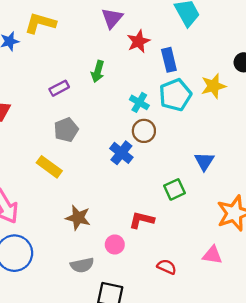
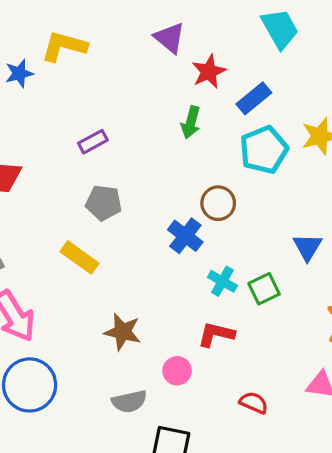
purple triangle: (112, 18) -> (170, 38), turned -30
blue rectangle: (169, 60) -> (254, 98), turned 65
green arrow: (98, 72) -> (191, 122), moved
cyan cross: (139, 102) -> (222, 281), moved
gray pentagon: (66, 130) -> (104, 203), turned 30

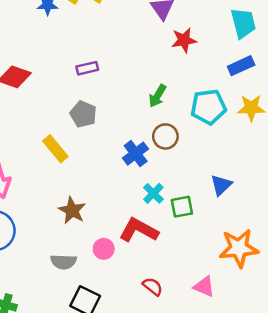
blue rectangle: (254, 98) -> (241, 66), moved
green arrow: (191, 122) -> (157, 96), moved
red L-shape: (216, 334) -> (139, 230), size x1.4

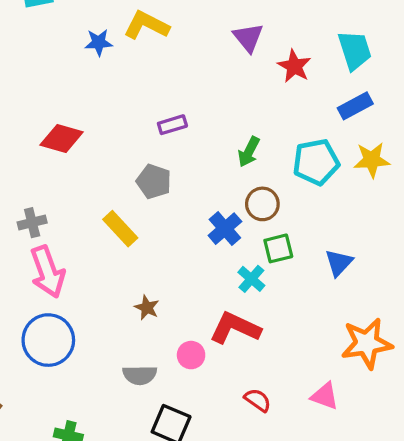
red star: (184, 40) -> (294, 66), moved, turned -30
purple rectangle: (87, 68) -> (172, 125), moved
green square: (182, 207) -> (278, 248), moved
brown star: (72, 210) -> (147, 308), size x0.7

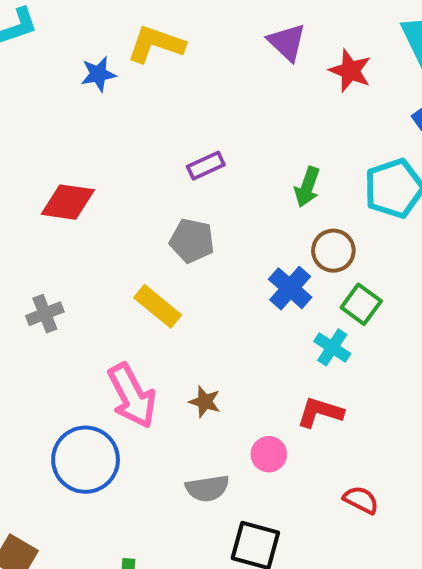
green square: (278, 248) -> (361, 304), turned -32
pink arrow: (48, 272) -> (132, 396), moved
red L-shape: (235, 328) -> (320, 412), size x0.7

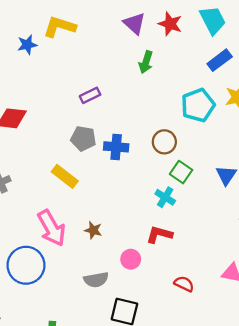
red star: (350, 71) -> (170, 24), moved
green arrow: (307, 187) -> (146, 62), moved
blue cross: (290, 288) -> (116, 147), moved, turned -35

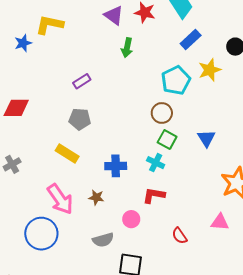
brown circle: (164, 142) -> (162, 113), moved
blue cross: (116, 147) -> (116, 166), moved
red semicircle: (184, 284) -> (179, 236), turned -144

